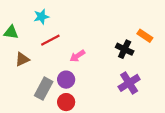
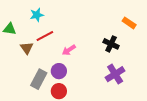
orange rectangle: (145, 36) -> (129, 23), moved
brown triangle: (22, 59) -> (27, 48), moved, turned -40

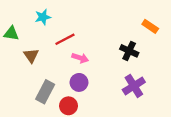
red line: (45, 36) -> (65, 39), moved
pink arrow: (69, 50) -> (80, 58), turned -128
purple circle: (59, 71) -> (79, 82), moved

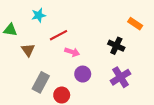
purple circle: (79, 82) -> (83, 74), moved

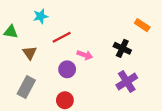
pink arrow: (72, 52) -> (85, 55), moved
purple circle: (83, 74) -> (67, 69), moved
gray rectangle: (41, 82) -> (26, 87), moved

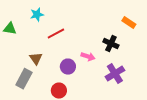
brown triangle: (30, 53) -> (36, 59), moved
pink arrow: (85, 55) -> (88, 57), moved
purple circle: (67, 69) -> (68, 67), moved

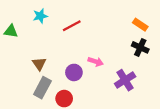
red line: (56, 34) -> (72, 26), moved
black cross: (111, 44) -> (140, 47), moved
gray rectangle: (24, 79) -> (42, 88), moved

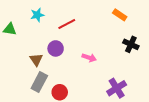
orange rectangle: (140, 25) -> (120, 15), moved
purple circle: (74, 72) -> (56, 48), moved
purple cross: (125, 80) -> (117, 88), moved

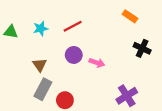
cyan star: (37, 15) -> (41, 28), moved
purple circle: (56, 48) -> (74, 55), moved

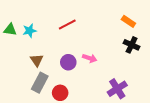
orange rectangle: (130, 16) -> (128, 21), moved
cyan star: (41, 28) -> (30, 31), moved
purple circle: (74, 55) -> (68, 62), moved

